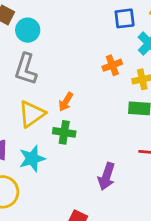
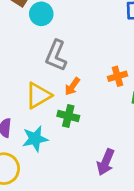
orange cross: (112, 65) -> (117, 76), moved
gray L-shape: (26, 69) -> (56, 56), moved

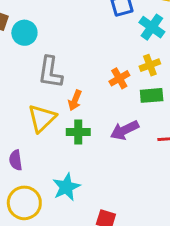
cyan star: (35, 139) -> (66, 187), moved
purple arrow: (106, 162) -> (125, 130), moved, turned 55

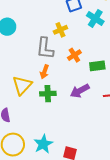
yellow cross: (150, 65) -> (60, 30), moved
gray L-shape: (50, 72) -> (45, 48), moved
cyan star: (66, 187) -> (43, 144), moved

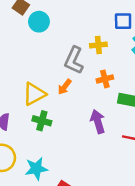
purple arrow: (80, 91) -> (98, 122), turned 84
green cross: (48, 94) -> (42, 121), moved

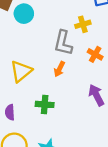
orange cross: (105, 79) -> (95, 54), turned -35
yellow triangle: (34, 94) -> (21, 71), moved

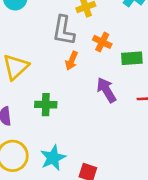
orange arrow: (59, 69) -> (72, 61), moved

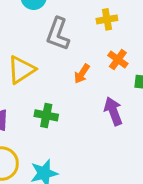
gray L-shape: (64, 30) -> (58, 34), moved

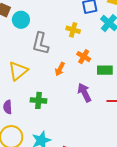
yellow cross: (107, 19) -> (73, 30), turned 32

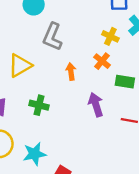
yellow cross: (73, 30) -> (110, 36), moved
orange arrow: (60, 69) -> (71, 71), turned 136

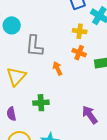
purple arrow: (96, 105) -> (90, 115), moved

